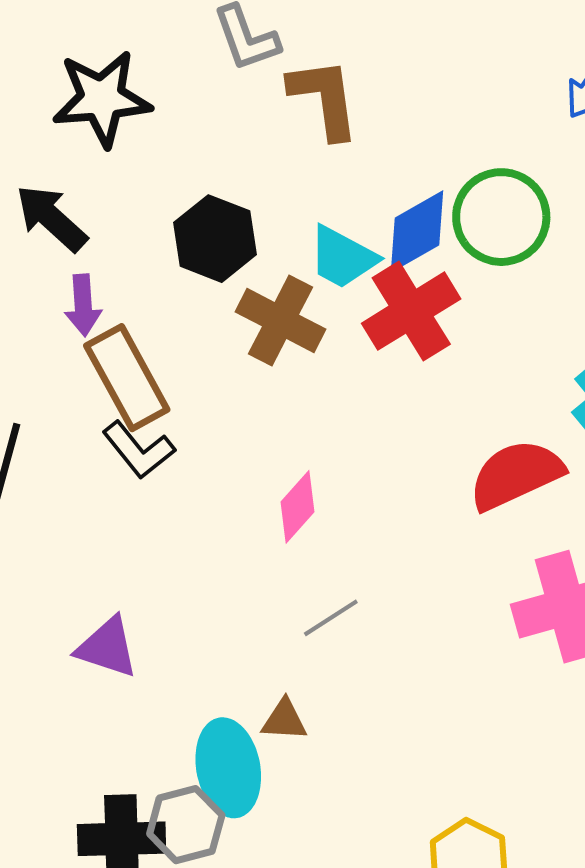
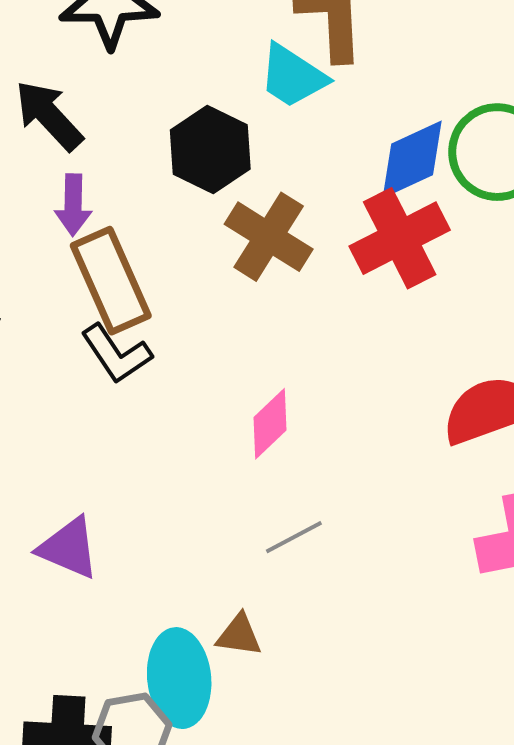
cyan trapezoid: (343, 257) -> (293, 76), moved

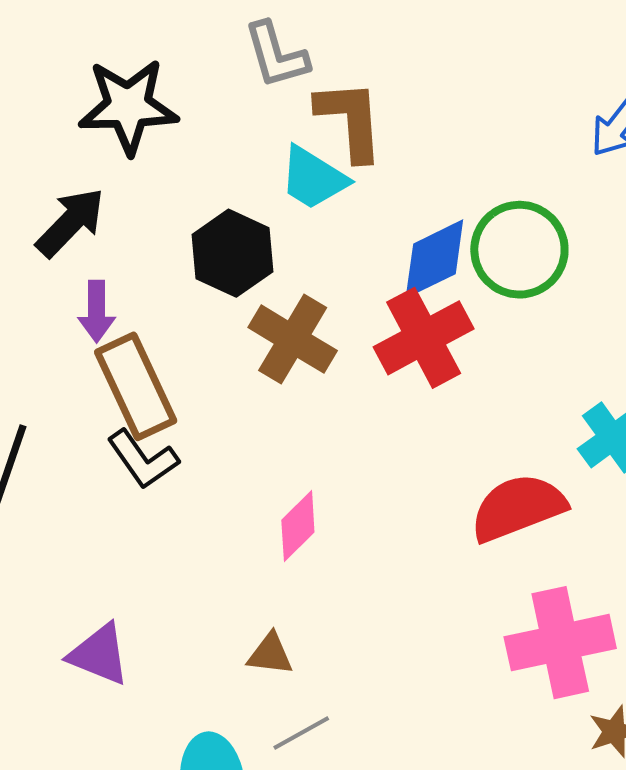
black arrow: (49, 115) -> (70, 222), turned 88
gray line: (294, 537) -> (301, 733), moved
brown triangle: (239, 635) -> (270, 654), moved

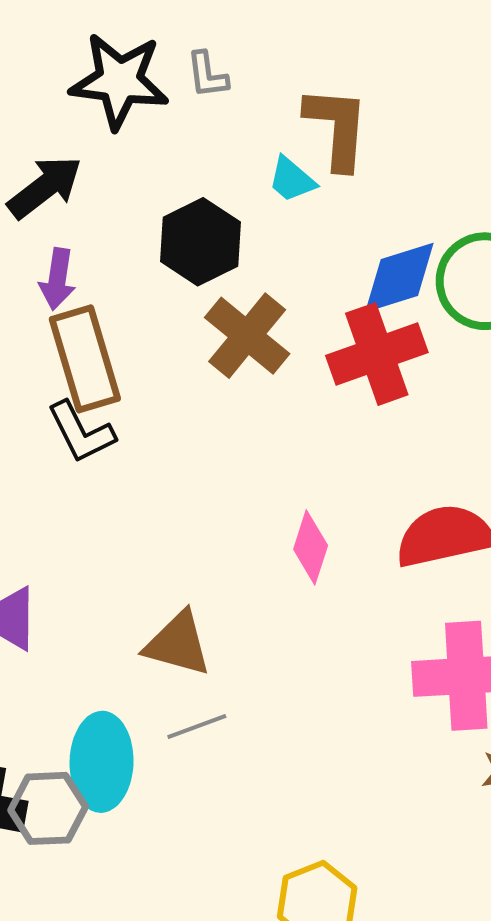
gray L-shape: (276, 55) -> (207, 75), moved, size x0.7
cyan trapezoid: (313, 178) -> (292, 180), size x0.7
pink diamond: (298, 526) -> (311, 547), moved, turned -36
brown triangle: (270, 654) -> (178, 644), size x1.5

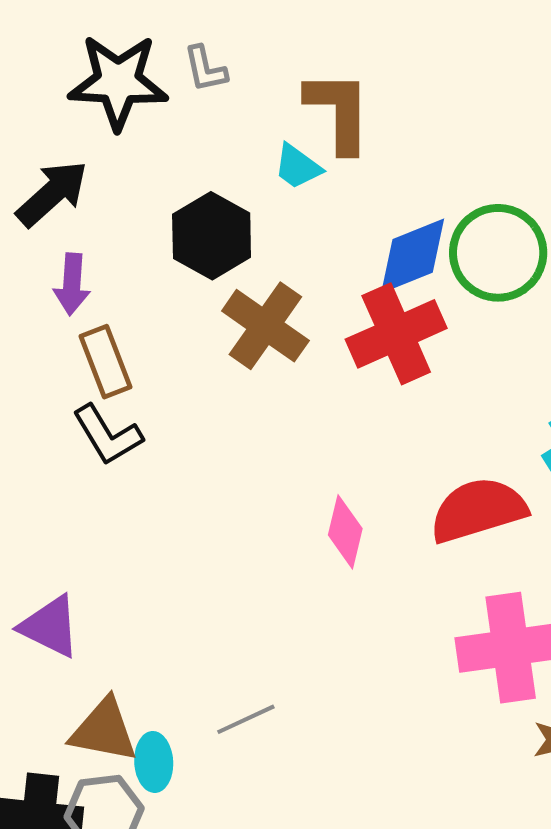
brown rectangle: (85, 359) -> (106, 362), size x0.7
brown triangle: (178, 644) -> (104, 730), moved
cyan ellipse: (102, 762) -> (154, 762), size x0.6

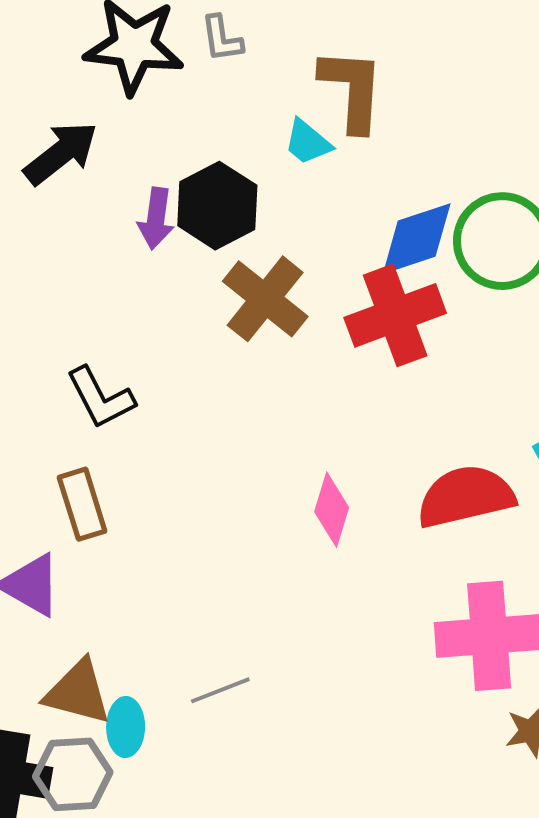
purple arrow: (72, 284) -> (156, 218), moved
brown rectangle: (106, 362) -> (82, 504), moved

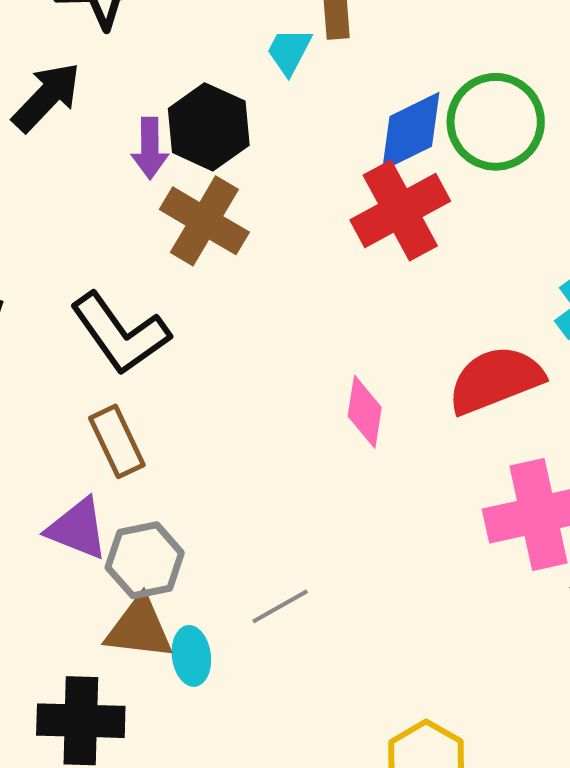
cyan trapezoid: (308, 142) -> (289, 51), turned 86
brown cross: (265, 299) -> (204, 221), moved
black L-shape: (100, 398) -> (120, 333), size x1.4
gray hexagon: (73, 774) -> (145, 560), moved

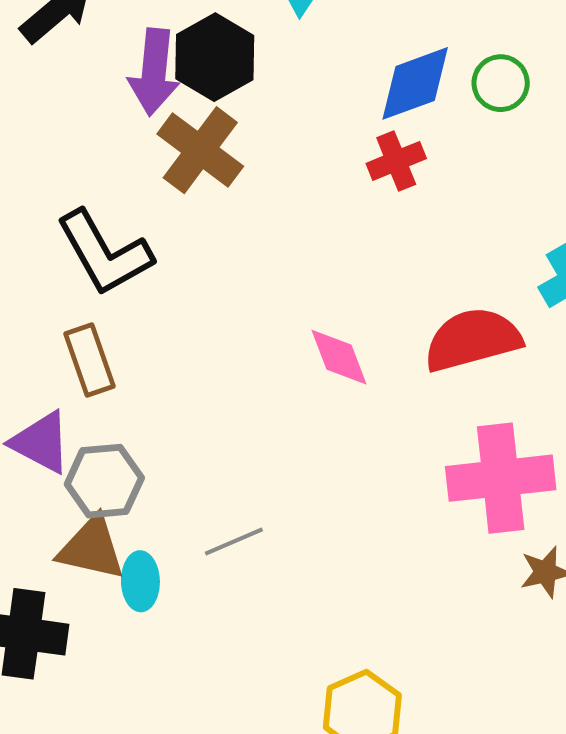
green circle: (496, 122) -> (501, 83), size x0.6
purple arrow: (150, 148) -> (154, 72), size x1.4
red cross: (400, 210) -> (396, 161), size x0.6
pink diamond: (365, 412) -> (339, 357), turned -36

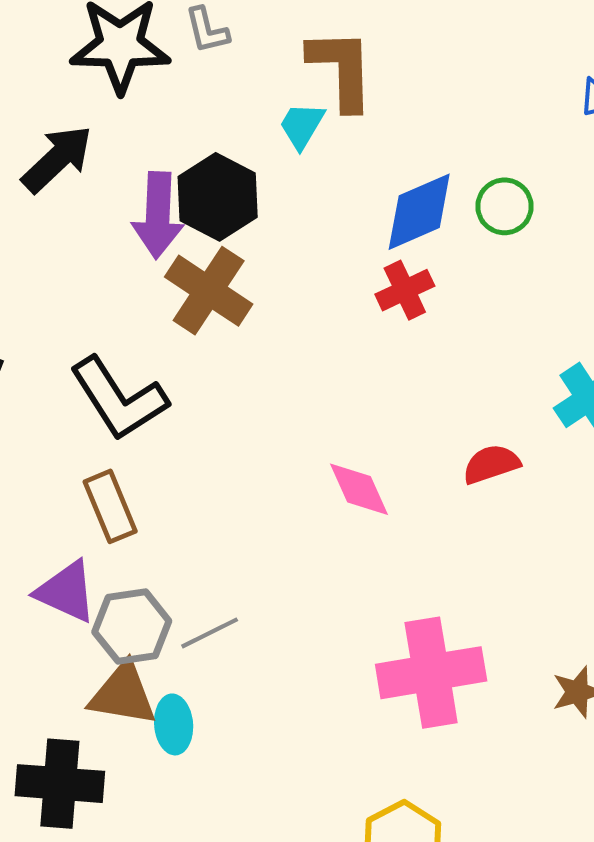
red semicircle: (473, 340) -> (491, 464), size x0.6
pink cross: (501, 478) -> (431, 673), moved
gray line: (234, 541) -> (210, 633), moved

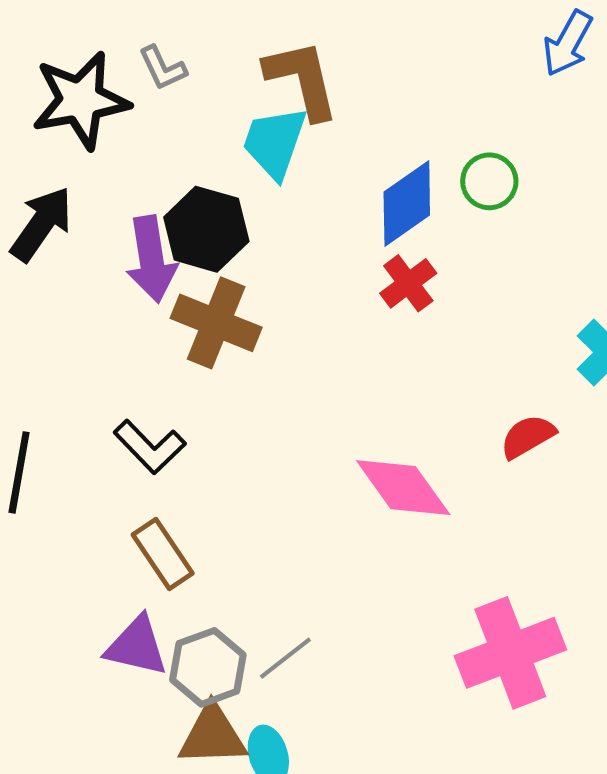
cyan trapezoid: (302, 125) -> (275, 142), size x1.5
black L-shape: (119, 399) -> (150, 447), size x0.7
pink diamond: (359, 489) -> (403, 488), size x1.4

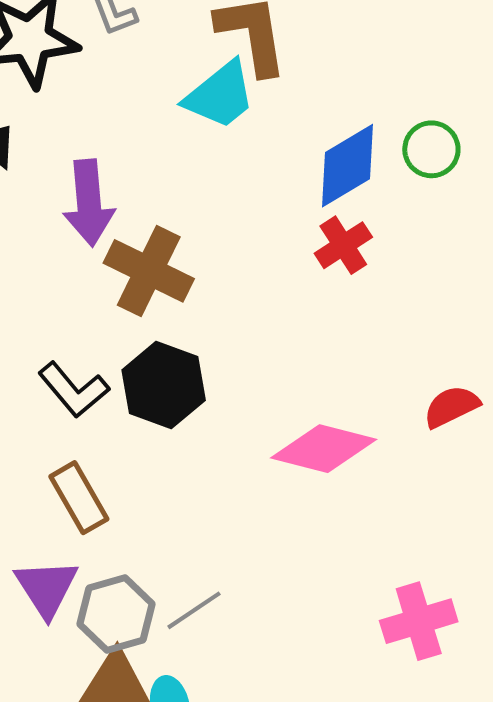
cyan trapezoid: (275, 142) -> (220, 95), turned -152
black hexagon: (206, 229) -> (164, 385), moved
pink diamond: (403, 488) -> (324, 449), turned -44
purple triangle: (137, 646) -> (46, 588), turned 40
pink cross: (510, 653) -> (419, 621), size x0.7

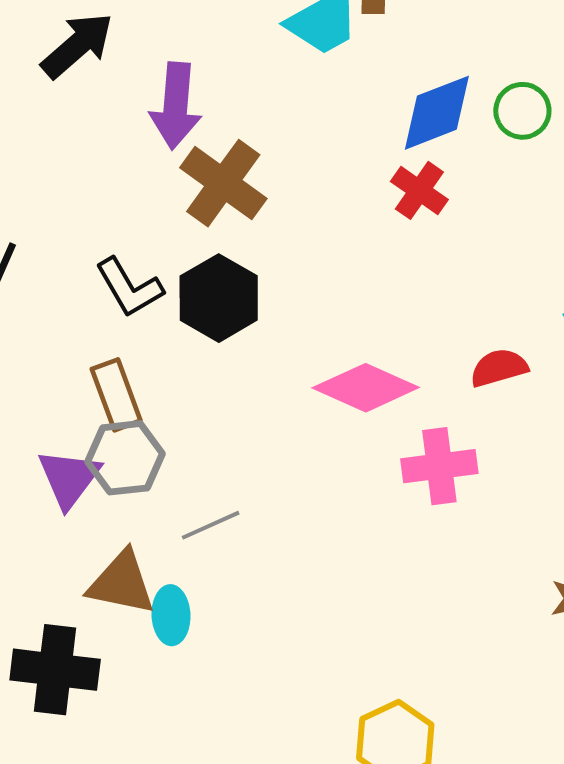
red cross: (343, 245) -> (419, 190), turned -32
gray hexagon: (116, 614) -> (125, 458), moved
pink cross: (419, 621) -> (439, 466), moved

